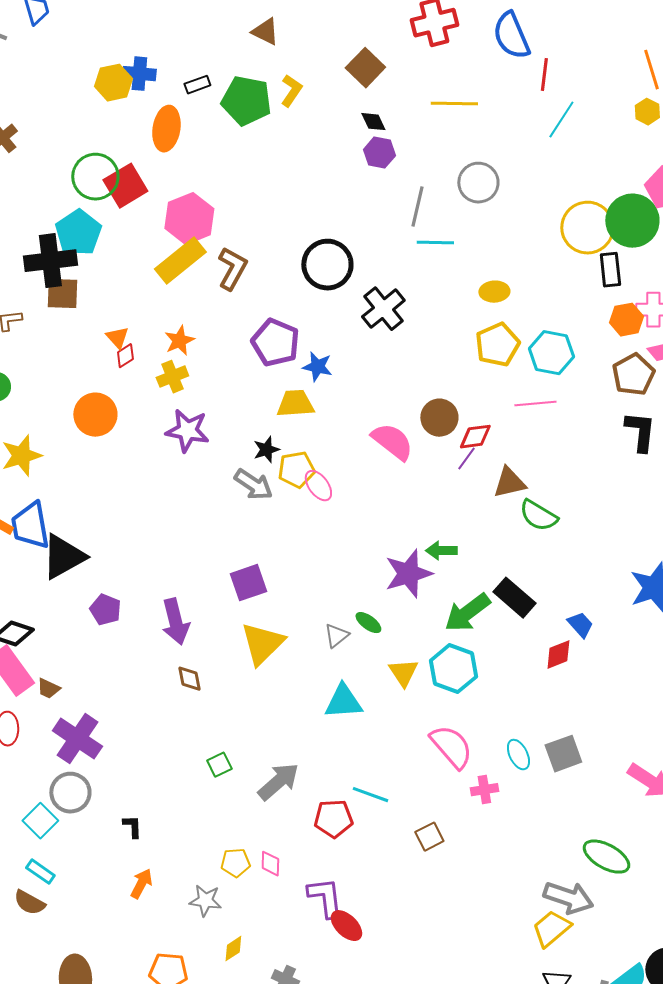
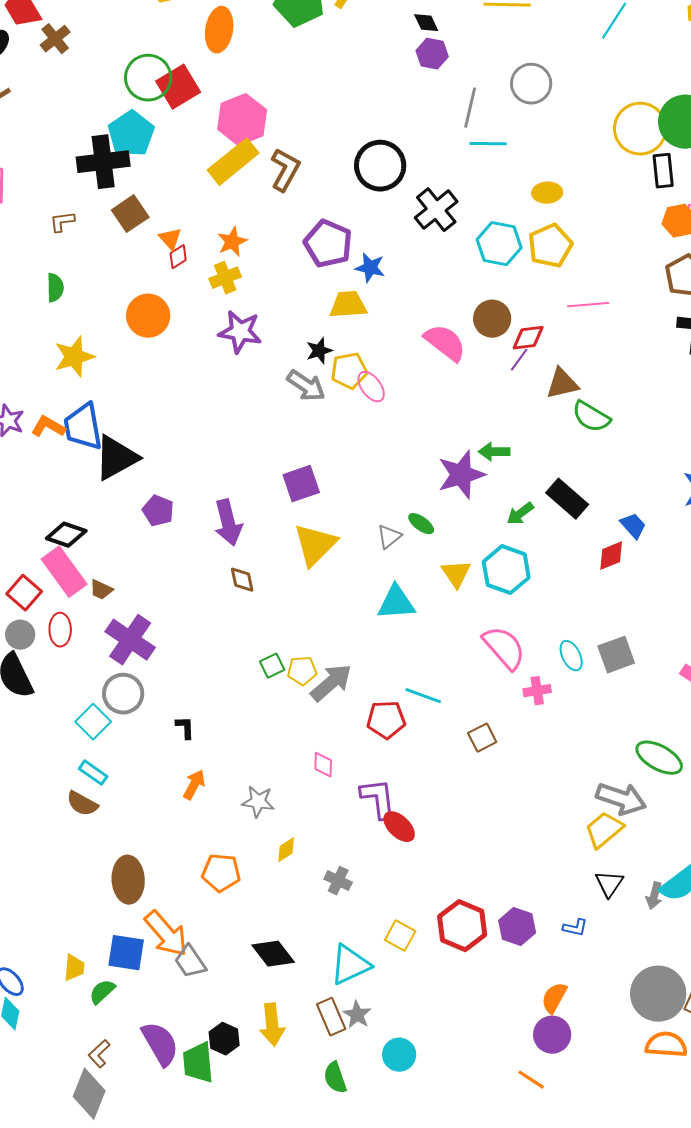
brown square: (62, 294) -> (130, 214), moved, turned -36
cyan hexagon: (551, 353) -> (499, 244), moved
green arrow: (467, 613) -> (520, 514), size x0.6
yellow pentagon: (235, 863) -> (302, 671), moved

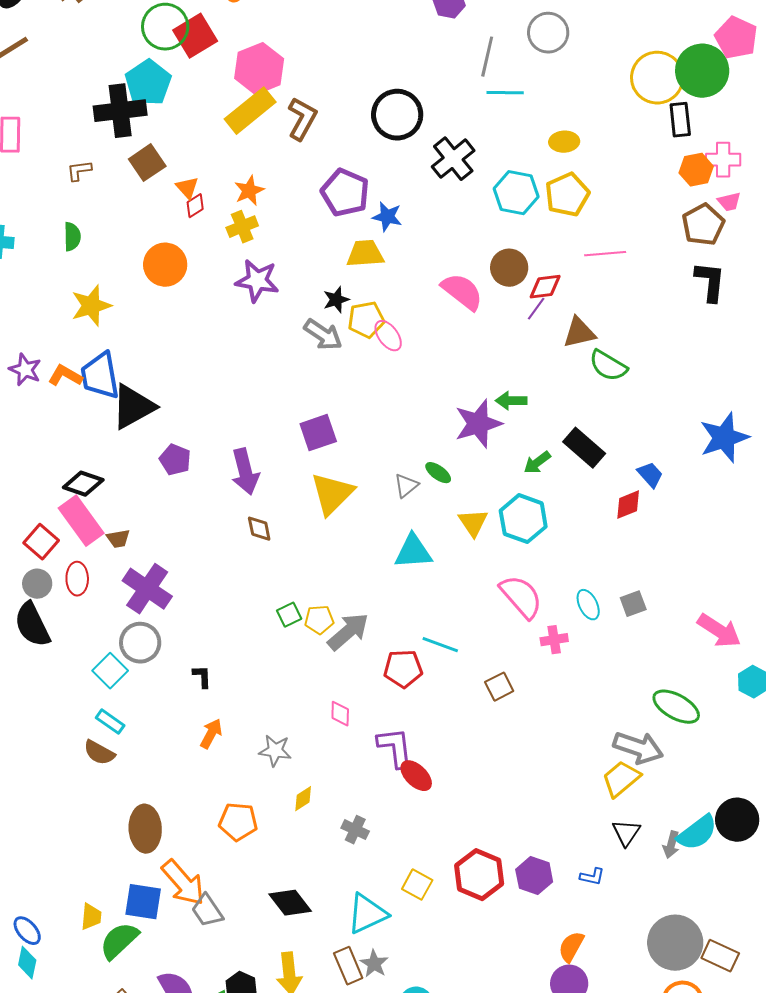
brown trapezoid: (101, 590) -> (118, 539), turned -35
gray square: (616, 655) -> (633, 604), size x0.7
green semicircle: (102, 992) -> (119, 941), size x1.5

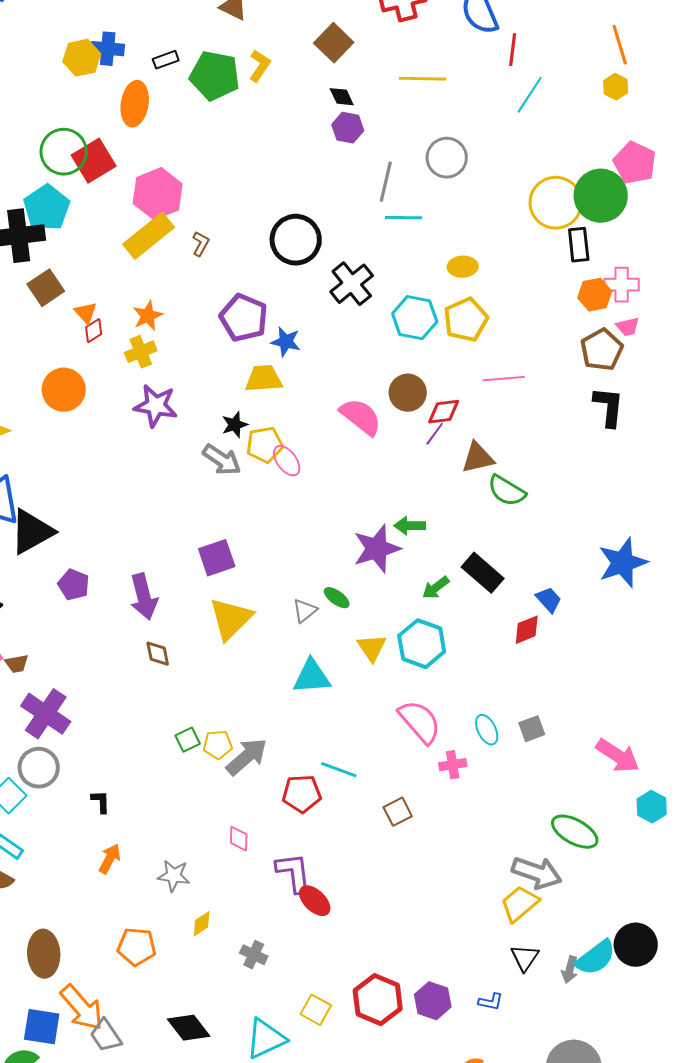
brown L-shape: (302, 119) -> (201, 244), size x0.6

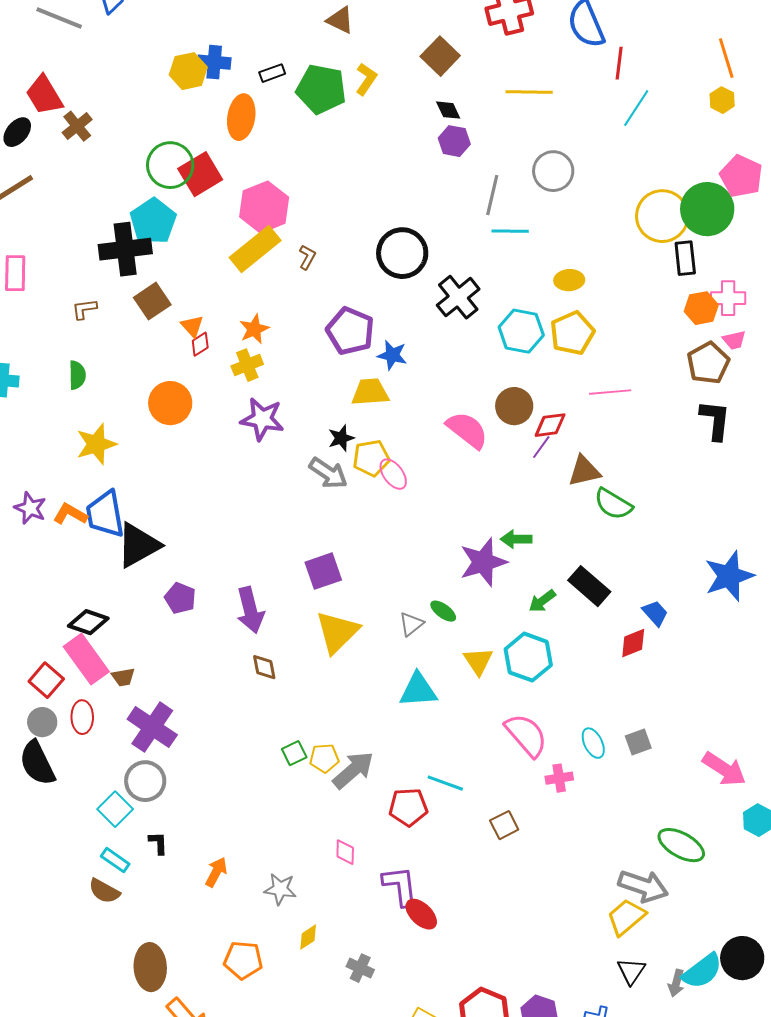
black L-shape: (101, 802) -> (158, 843), moved

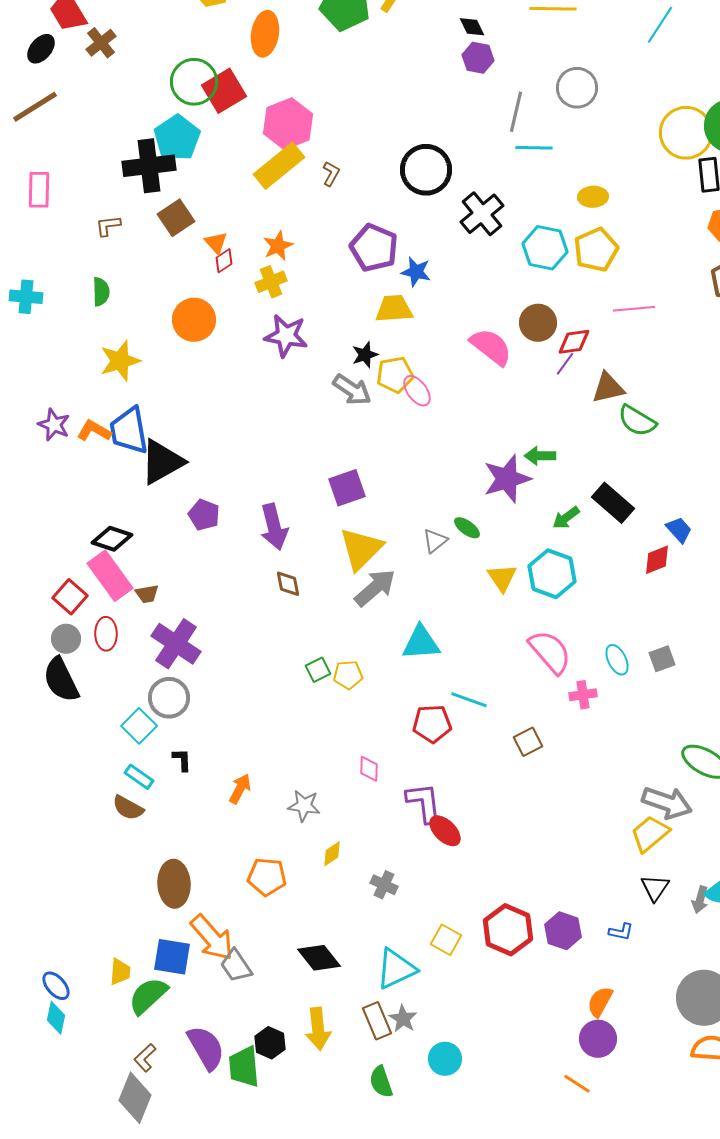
cyan triangle: (418, 690) -> (421, 643), moved
gray arrow: (353, 770) -> (375, 588), moved

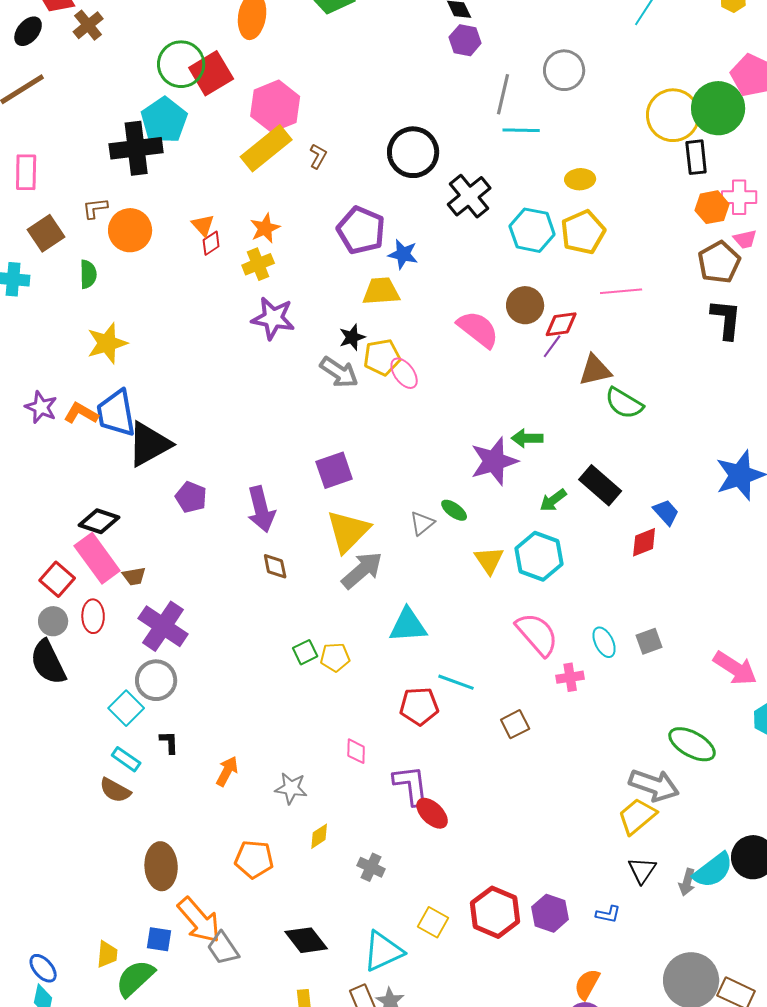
brown square: (176, 218) -> (46, 233), moved
orange circle: (194, 320) -> (130, 230), moved
blue square: (172, 957) -> (159, 939), size x0.7

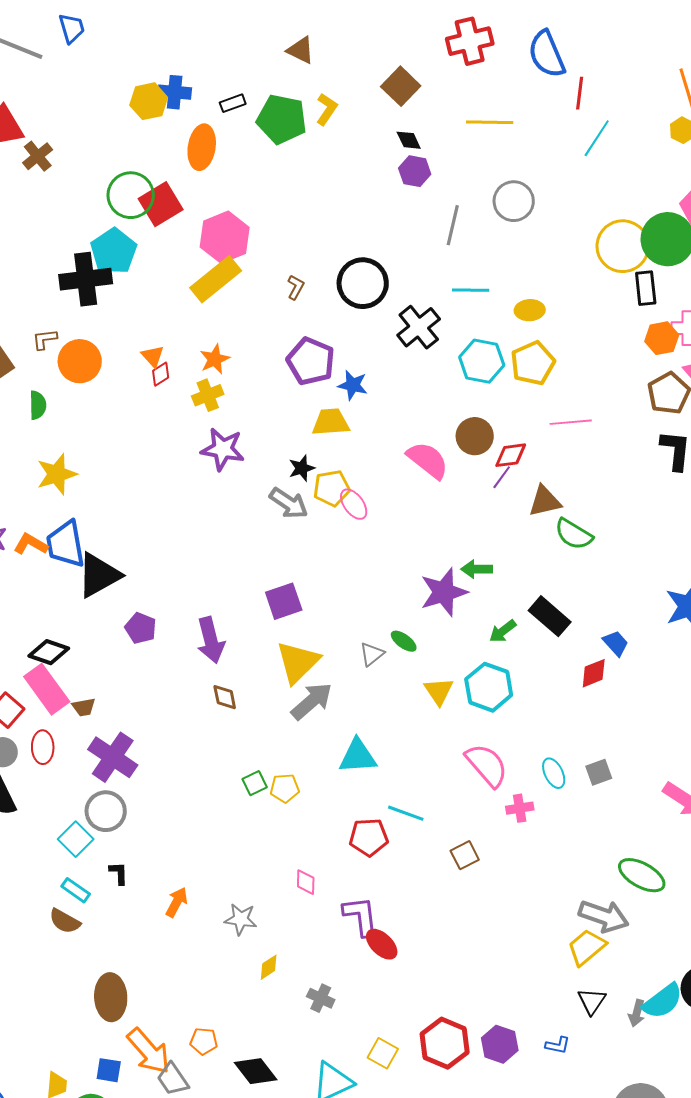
cyan line: (521, 130) -> (471, 290), moved
brown L-shape: (318, 156) -> (296, 287), moved
orange pentagon: (254, 859) -> (204, 1041), moved, size x0.7

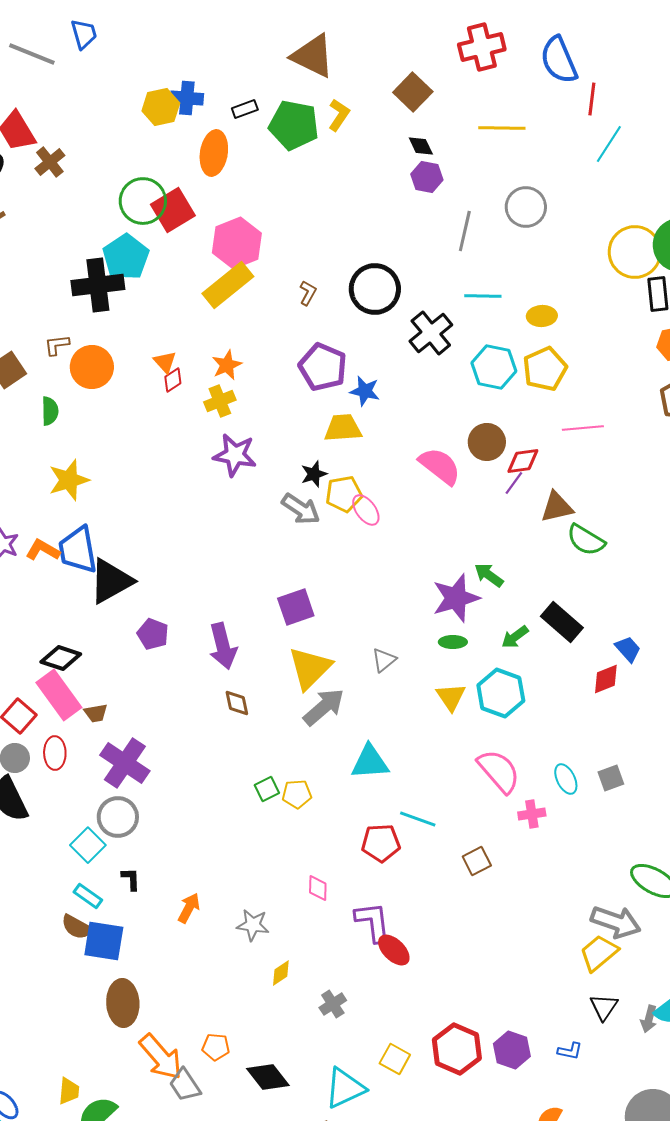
brown triangle: (301, 50) -> (313, 56), size x1.6
green arrow: (477, 569) -> (489, 575), turned 36
green ellipse: (404, 641) -> (453, 642), moved, turned -36
gray cross: (321, 998) -> (333, 1004), turned 32
blue square: (109, 1070) -> (104, 941), moved, size x1.6

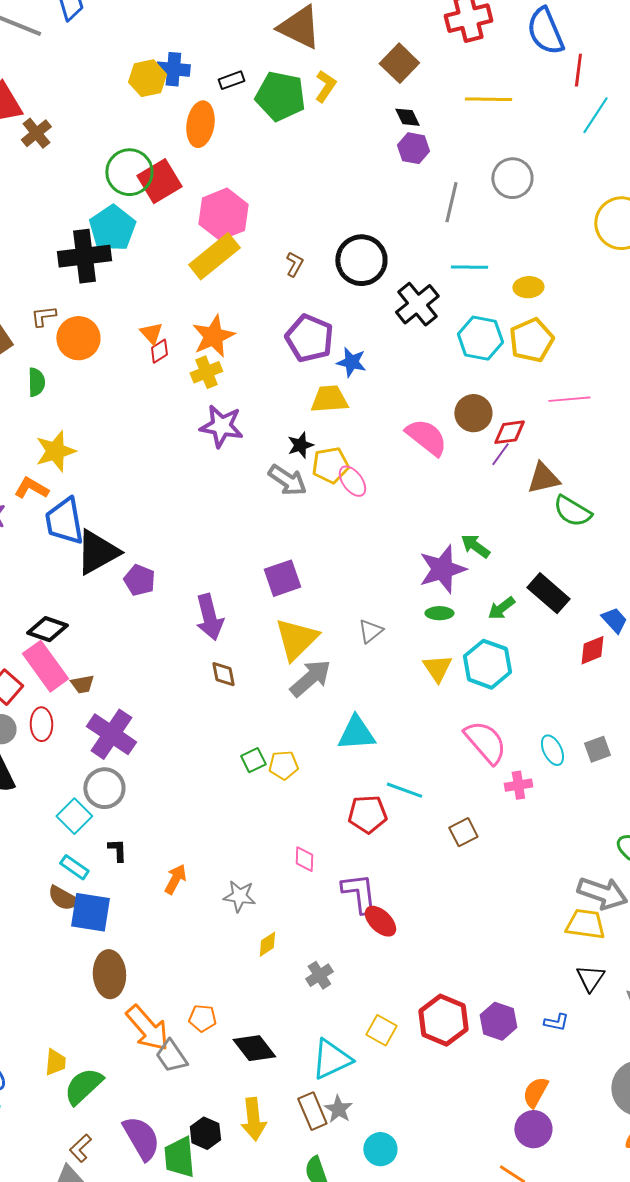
orange star: (227, 365) -> (213, 336), size x1.4
orange L-shape: (43, 550) -> (31, 488), moved
purple pentagon: (153, 634) -> (139, 580), moved
yellow trapezoid: (599, 953) -> (585, 924), turned 48

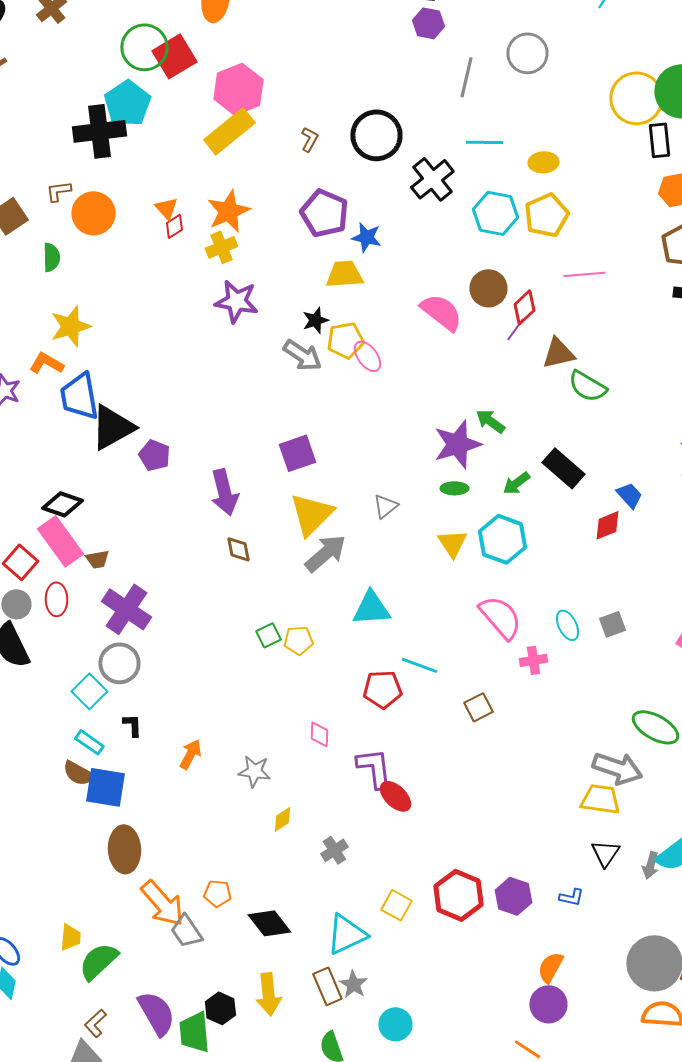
red diamond: (509, 432) -> (524, 307), turned -36

